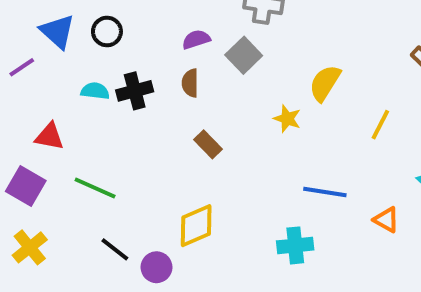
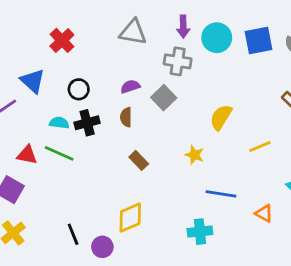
black circle: (107, 32) -> (79, 89), moved
yellow star: (287, 119) -> (194, 155), moved
yellow line: (380, 125) -> (260, 146), turned 40
green line: (95, 188) -> (59, 153), moved
black line: (115, 249) -> (73, 234), turned 30

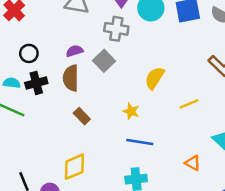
brown semicircle: (126, 117) -> (71, 78), size x1.5
blue line: (221, 194) -> (140, 142), moved

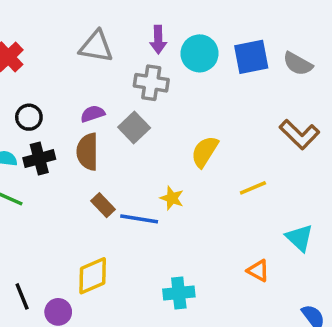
blue line: (140, 142) -> (139, 219), moved

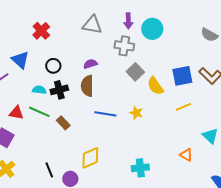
blue square: (251, 57) -> (182, 76), moved
gray square: (134, 128) -> (135, 72), moved
yellow semicircle: (205, 152) -> (155, 86), turned -66
brown rectangle: (103, 205) -> (63, 123), moved
blue line: (139, 219) -> (105, 114), moved

